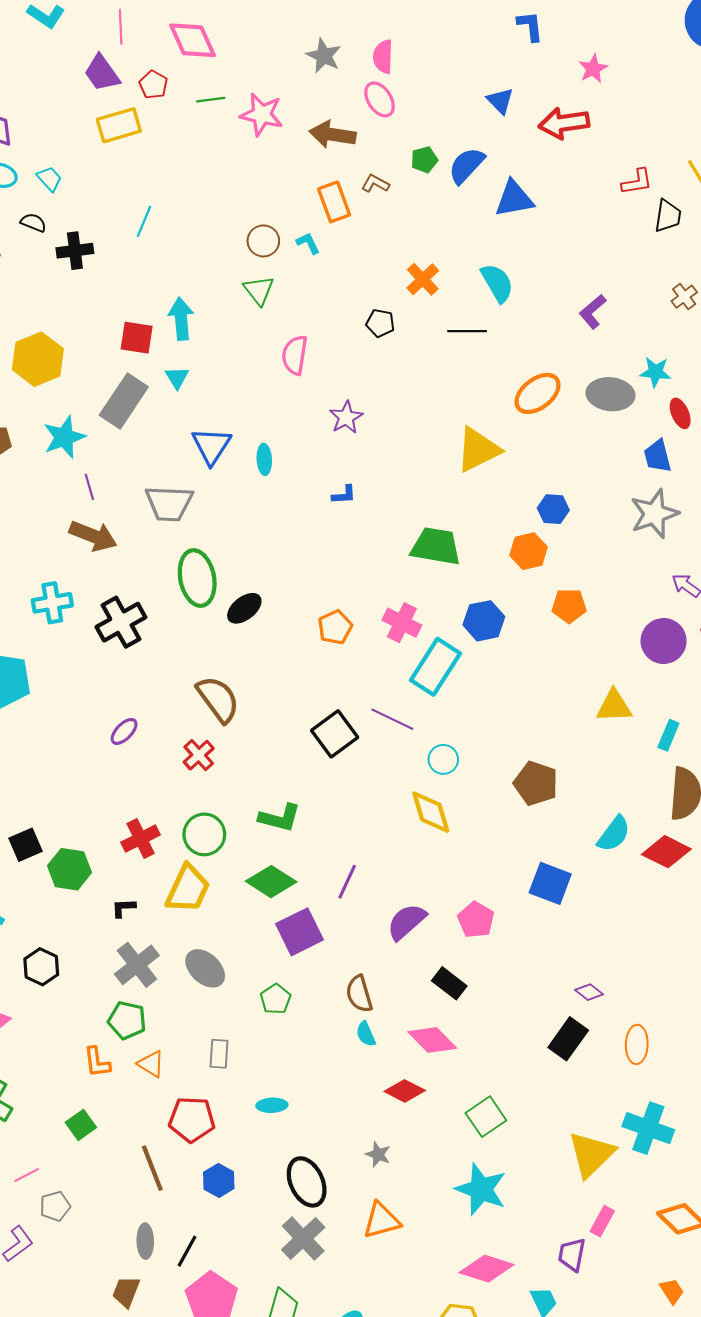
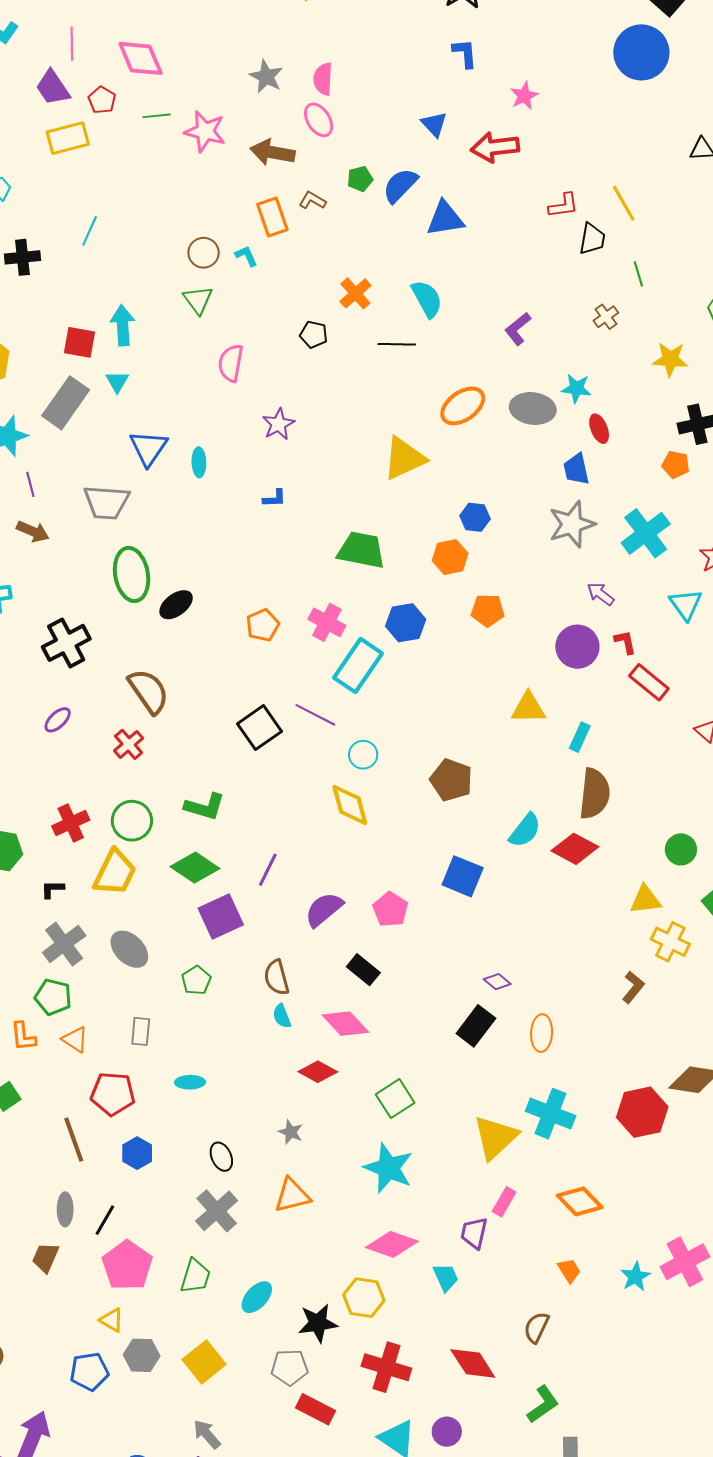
brown arrow: (93, 536) -> (33, 531), size x0.7
black cross: (121, 622) -> (66, 643), moved
black ellipse: (307, 1182) -> (221, 1157), size x0.6

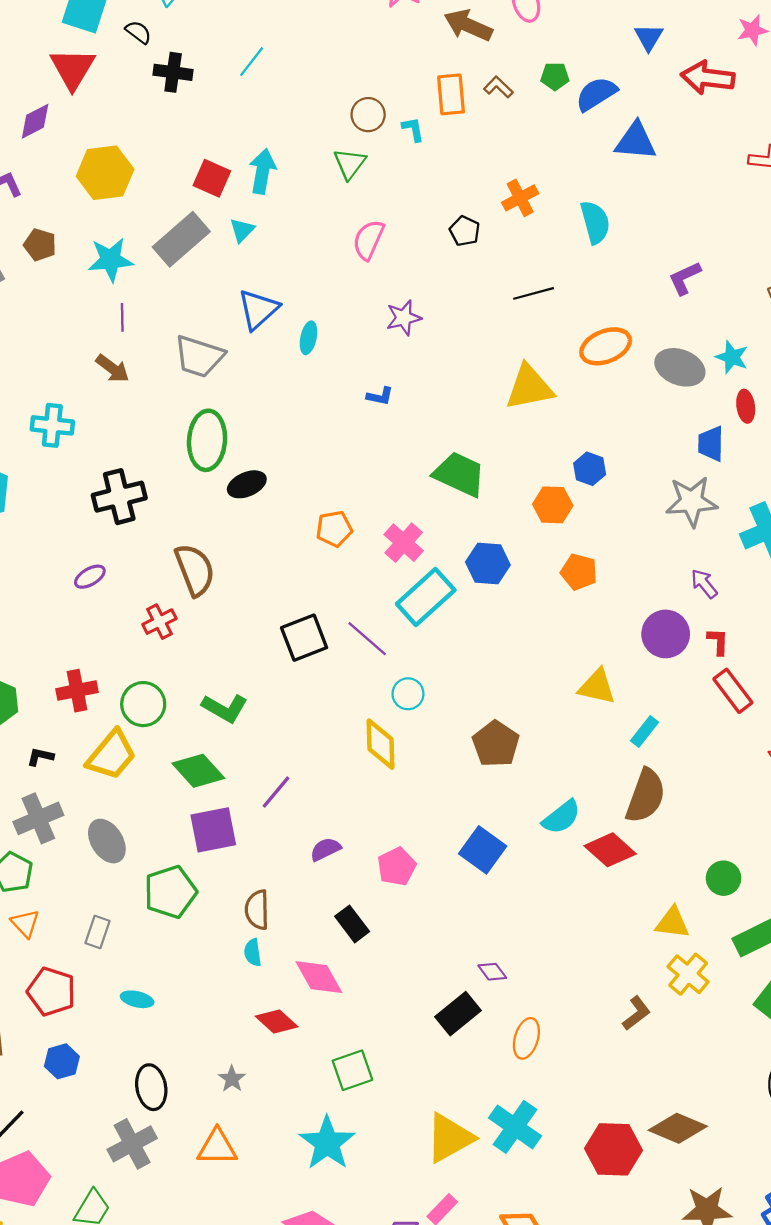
black line: (397, 344) -> (534, 293), moved, turned -30
purple semicircle: (324, 909) -> (325, 849), size x0.7
green pentagon: (196, 980) -> (170, 892), size x1.6
black ellipse: (221, 1157) -> (151, 1087), size x1.4

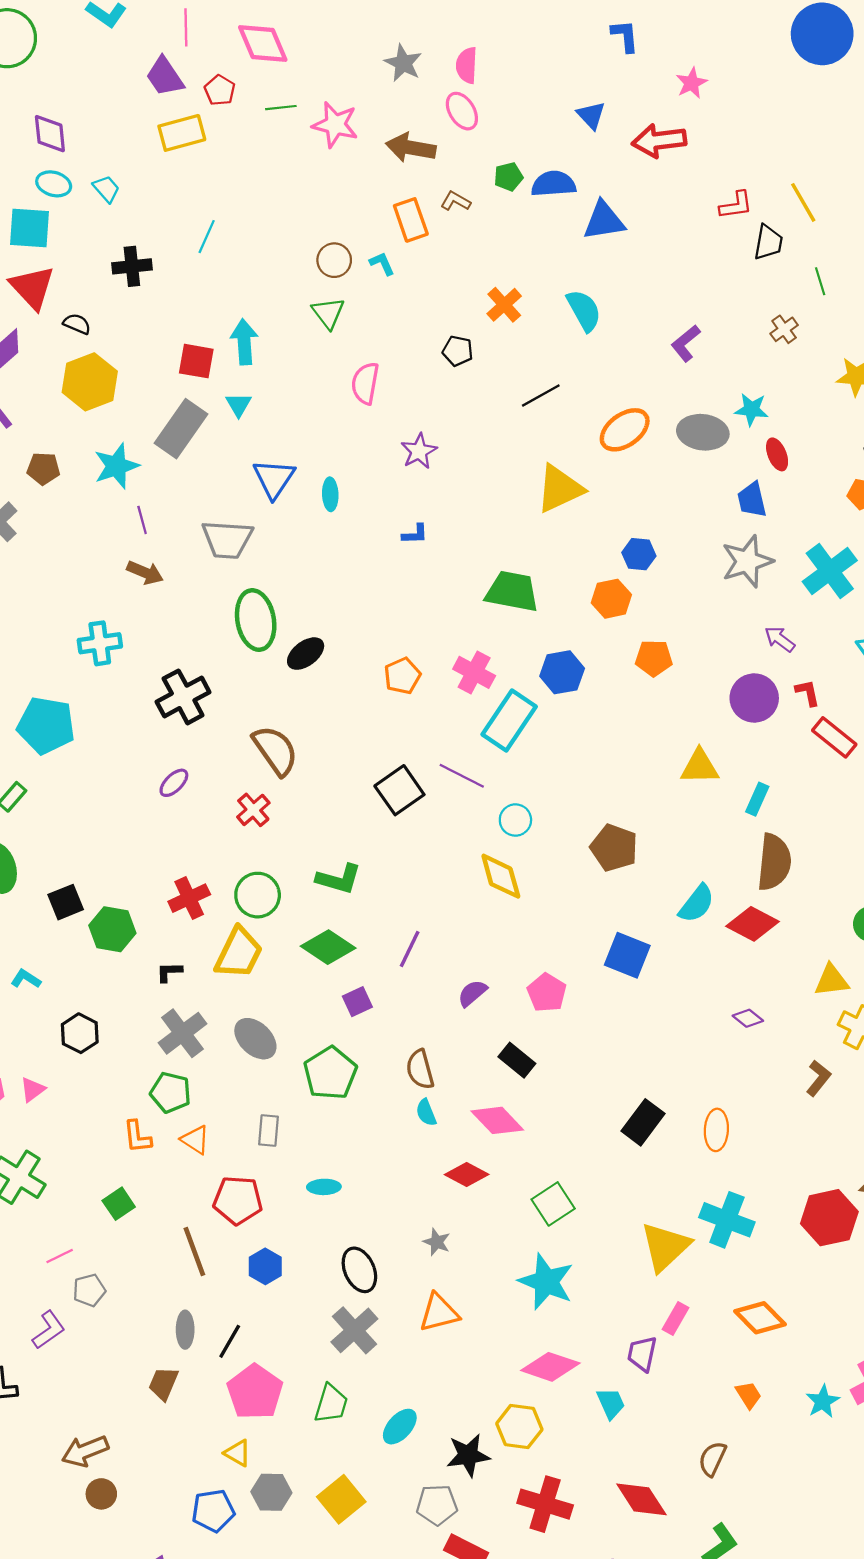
black semicircle: (138, 32) -> (77, 324), moved
blue semicircle: (596, 94) -> (554, 184), turned 42
purple square: (213, 830) -> (357, 1002), size x0.6
purple diamond: (492, 972) -> (748, 1018), moved

